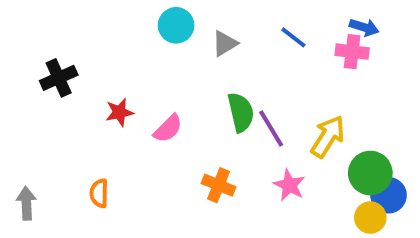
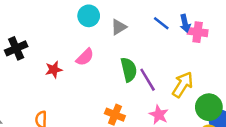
blue arrow: (364, 27) -> (185, 23), moved, turned 60
pink semicircle: (168, 128) -> (85, 57), moved

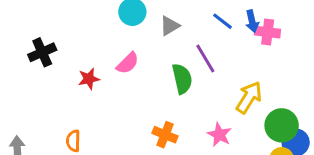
purple line: (148, 80) -> (205, 59), moved

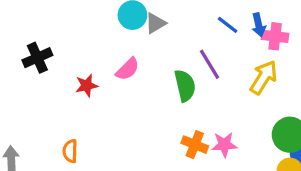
gray triangle: (170, 26) -> (155, 23), moved
yellow arrow: (249, 97) -> (264, 77), moved
orange cross: (165, 135) -> (195, 145), moved
pink star: (219, 135) -> (224, 145), turned -30

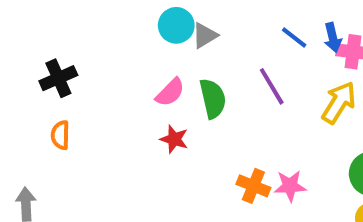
red star: (87, 86) -> (174, 139), moved, turned 30
green semicircle: (185, 86) -> (213, 99), moved
orange semicircle: (70, 151) -> (60, 135), moved

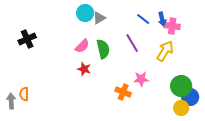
orange semicircle: (60, 135) -> (24, 94), moved
pink star: (290, 186) -> (141, 79), moved

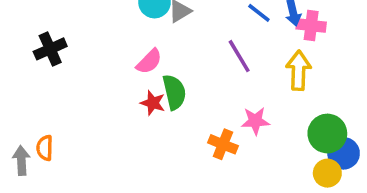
green semicircle: (103, 49) -> (174, 92), moved
yellow arrow: (165, 51) -> (299, 71), turned -30

